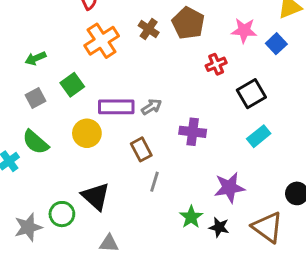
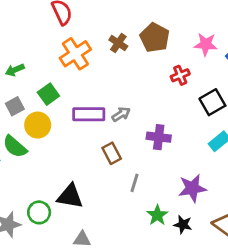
yellow circle: (87, 133) -> (38, 125), moved
gray line: (154, 182) -> (134, 183), moved
black triangle: (96, 196) -> (70, 196), turned -32

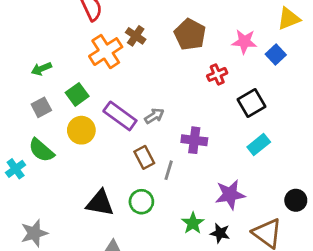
brown cross: (118, 43) -> (136, 36), moved
purple rectangle: (89, 114) -> (120, 116), turned 36
yellow circle: (38, 125) -> (81, 130), moved
gray line: (134, 183) -> (169, 170), moved
green circle: (39, 212) -> (141, 202), moved

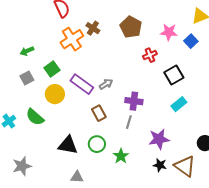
green semicircle: (41, 150) -> (35, 117), moved
gray line: (169, 170) -> (129, 122), moved
green star: (193, 223) -> (121, 156), moved
black star: (220, 233) -> (160, 165), moved

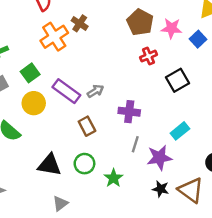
brown pentagon: (131, 27) -> (140, 22), moved
cyan rectangle: (179, 104) -> (180, 131), moved
gray line: (129, 122) -> (135, 144), moved
gray triangle: (77, 177) -> (60, 203), turned -40

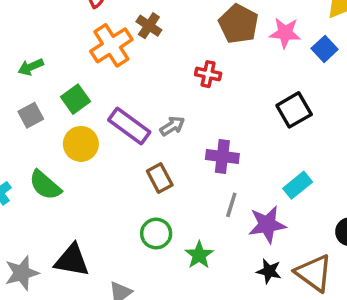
red cross: (149, 56) -> (208, 74), moved, turned 35
black triangle: (49, 165) -> (72, 260), moved

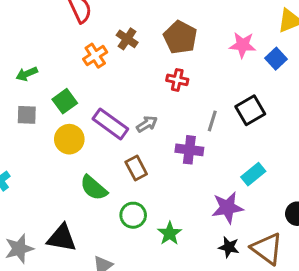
brown pentagon: (239, 24) -> (180, 37), moved
orange cross: (111, 45) -> (95, 56), size x0.7
gray square: (31, 115) -> (27, 115), turned 30
green semicircle: (45, 185) -> (94, 188), moved
gray line: (231, 205) -> (212, 121), moved

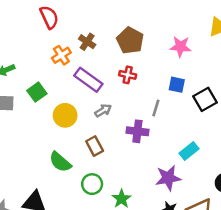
blue square: (276, 59) -> (177, 85), moved, turned -35
black square: (250, 110) -> (205, 99), moved
purple rectangle: (110, 124) -> (88, 80), moved
yellow circle: (69, 139) -> (65, 115), moved

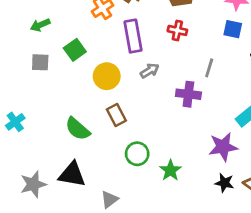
purple rectangle: (88, 80) -> (133, 36), turned 44
blue square: (177, 85) -> (233, 29), moved
brown rectangle: (95, 146) -> (116, 115), moved
green semicircle: (60, 162) -> (78, 129), moved

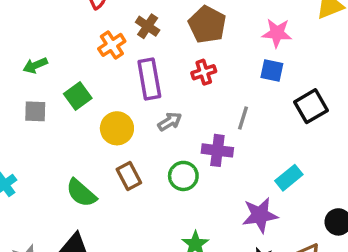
red cross: (177, 30) -> (204, 72), turned -30
green circle: (137, 154) -> (183, 176), moved

